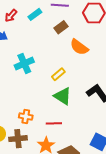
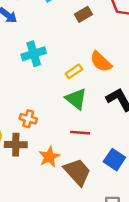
orange semicircle: (79, 47) -> (101, 62), moved
red line: (54, 123) -> (80, 133), moved

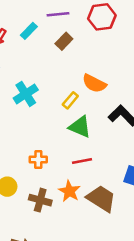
red line: (80, 133) -> (82, 161), moved
brown cross: (16, 145) -> (40, 200), moved, turned 30

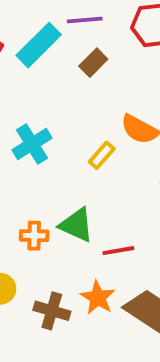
cyan rectangle: (29, 31) -> (39, 45), size x1.6
green triangle: (80, 127) -> (76, 225), moved
orange cross: (38, 160) -> (34, 236), moved

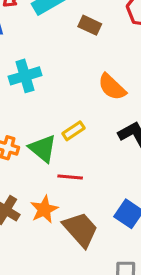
brown rectangle: (93, 63) -> (90, 25), turned 55
yellow rectangle: (102, 155) -> (74, 131), moved

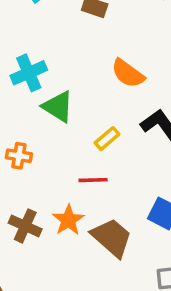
yellow rectangle: (74, 131) -> (107, 139), moved
green triangle: (43, 148) -> (58, 107), moved

